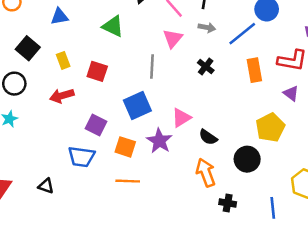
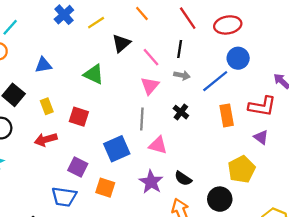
gray line: (152, 67) -> (142, 119), moved
pink triangle: (181, 118) -> (158, 145), moved, turned 48
purple star: (159, 141) -> (151, 182), moved

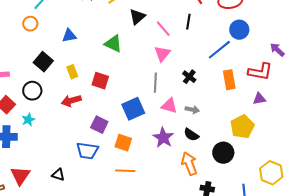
gray arrow: (182, 75) -> (192, 110), moved
purple triangle: (261, 137) -> (259, 99), turned -48

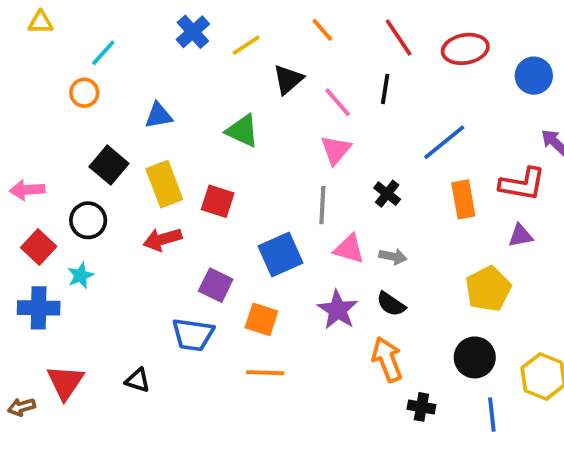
blue circle: (239, 30) -> (534, 76), moved
yellow rectangle: (72, 72) -> (164, 184), size x1.6
black circle: (223, 153) -> (475, 357), moved

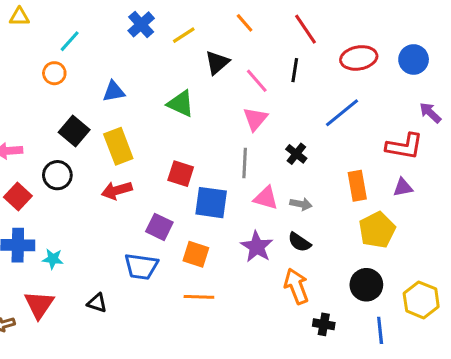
red ellipse: (465, 49) -> (359, 58), moved
orange rectangle: (463, 199) -> (357, 186), moved
red square: (218, 201) -> (181, 174), moved
blue square: (280, 255) -> (211, 203), turned 32
cyan star: (81, 276) -> (53, 259), moved, turned 30

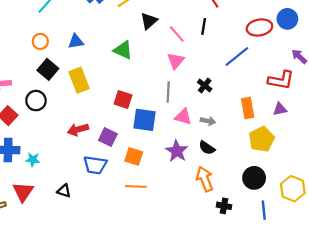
red ellipse: (359, 58) -> (259, 27), moved
orange circle: (54, 73) -> (40, 41), moved
red arrow: (117, 190) -> (78, 130), moved

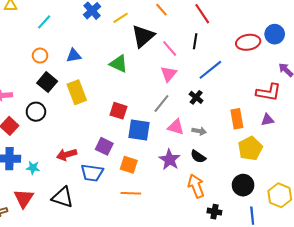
black triangle: (149, 21) -> (143, 36), size x1.4
blue line: (237, 56) -> (210, 70), moved
gray line: (168, 92) -> (161, 103), turned 36
red arrow: (78, 130) -> (67, 154), moved
black triangle: (64, 191) -> (62, 197), size x1.6

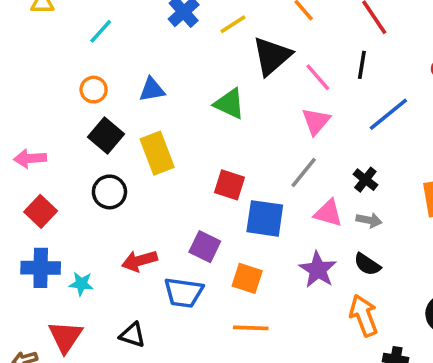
black cross: (196, 97) -> (365, 180), moved
black circle: (36, 112) -> (109, 192), moved
black triangle: (62, 197) -> (132, 335), size x0.7

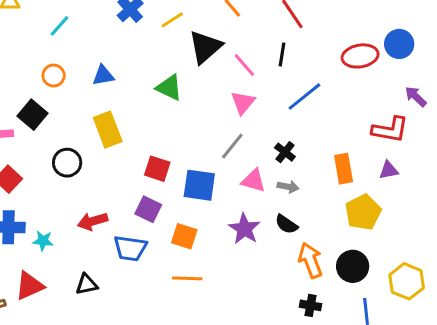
black square: (106, 135) -> (33, 115), moved
red square: (230, 185) -> (157, 169), moved
orange arrow: (364, 316) -> (310, 260), moved
black triangle: (132, 335) -> (87, 284), turned -30
red triangle: (65, 337) -> (30, 286), turned 32

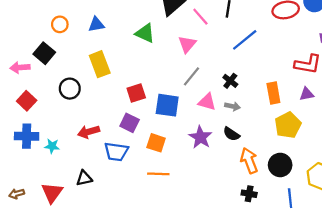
pink triangle: (243, 103) -> (187, 44), moved
red square: (157, 169) -> (136, 93), turned -36
red triangle: (30, 286) -> (52, 193), moved, turned -30

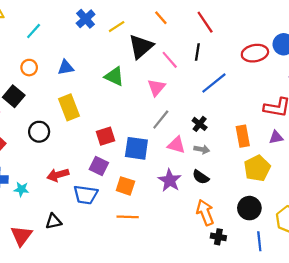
orange arrow: (249, 161) -> (205, 213), moved

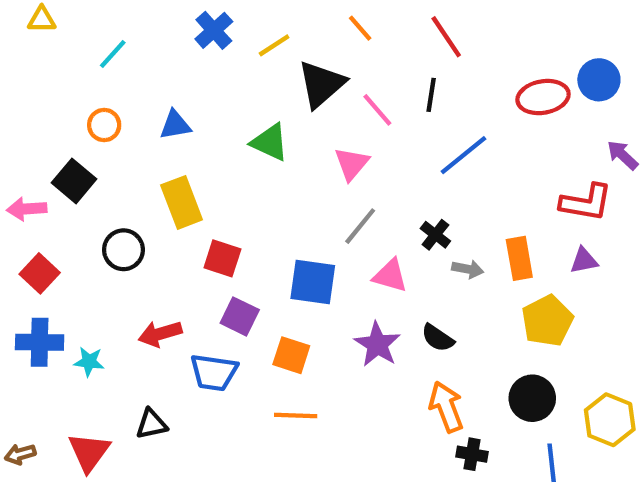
red square: (105, 136) -> (222, 258), moved, turned 36
gray arrow: (202, 149) -> (468, 269), moved

